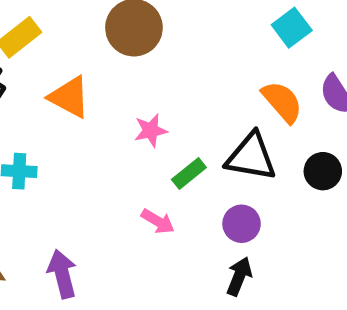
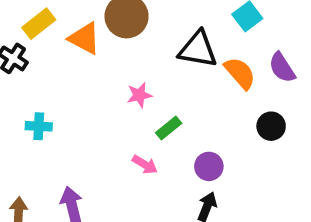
orange triangle: (69, 97) -> (84, 38), moved
black triangle: (251, 157) -> (198, 49), moved

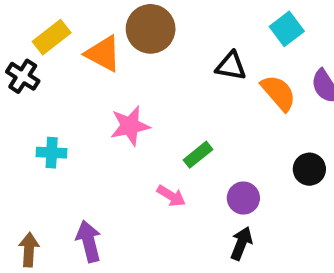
black triangle: (198, 49) -> (231, 66), size x0.7
pink star: (139, 95) -> (130, 126), moved, size x1.4
black circle: (271, 126) -> (309, 169), moved

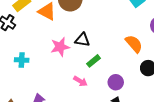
black triangle: (231, 66) -> (82, 40), moved
orange semicircle: (278, 93) -> (134, 44), moved

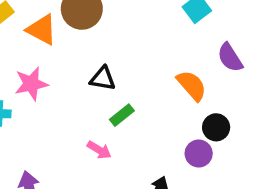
pink star: (60, 47) -> (31, 84), moved
purple circle: (116, 82) -> (199, 153), moved

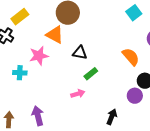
orange triangle: (42, 30) -> (55, 35), moved
pink arrow: (99, 150) -> (78, 94), turned -48

